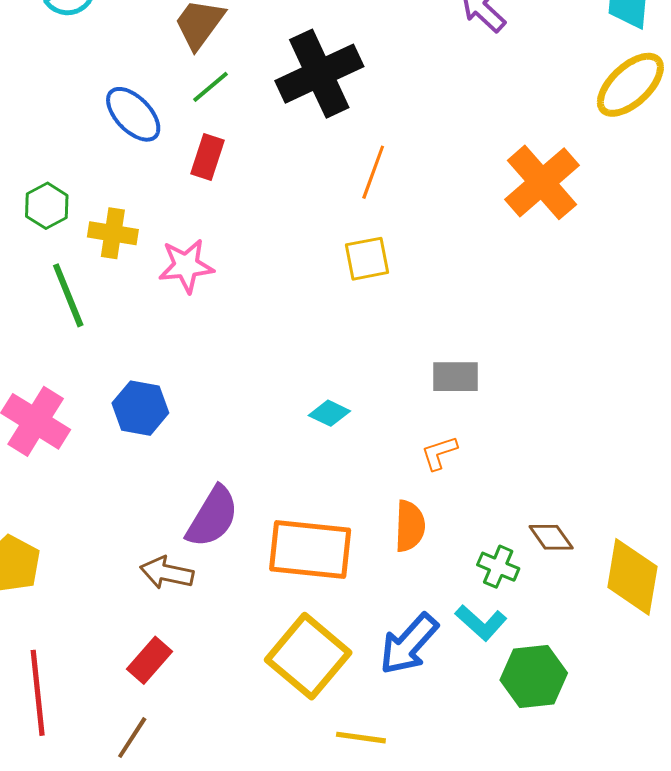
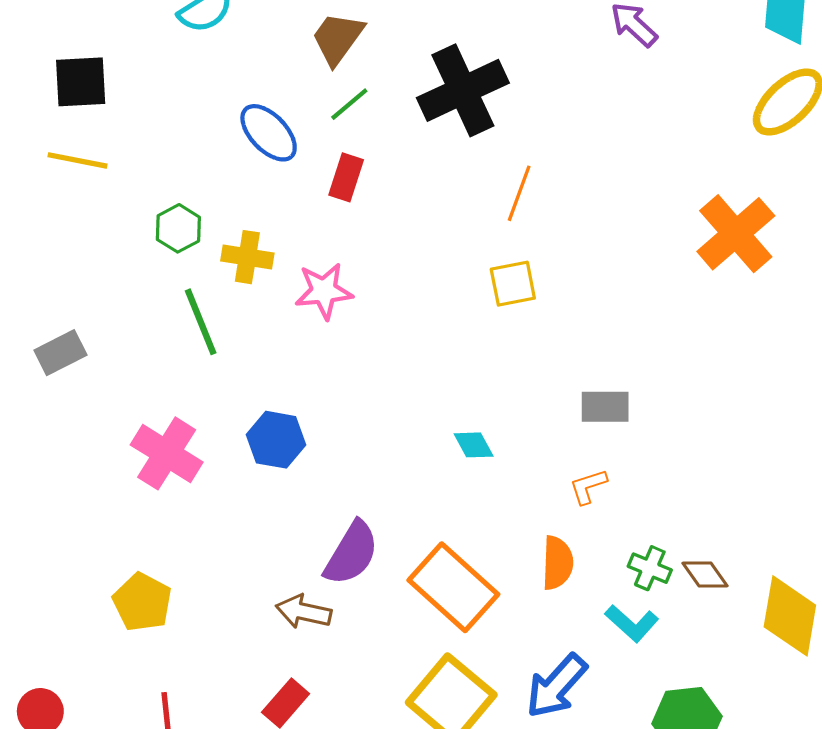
orange cross: (542, 182) -> (736, 234), moved
cyan diamond: (329, 413) -> (474, 445), turned 36
orange rectangle: (310, 549) -> (453, 587), turned 36
green cross: (498, 567) -> (650, 568), moved
cyan L-shape: (481, 623) -> (632, 623), moved

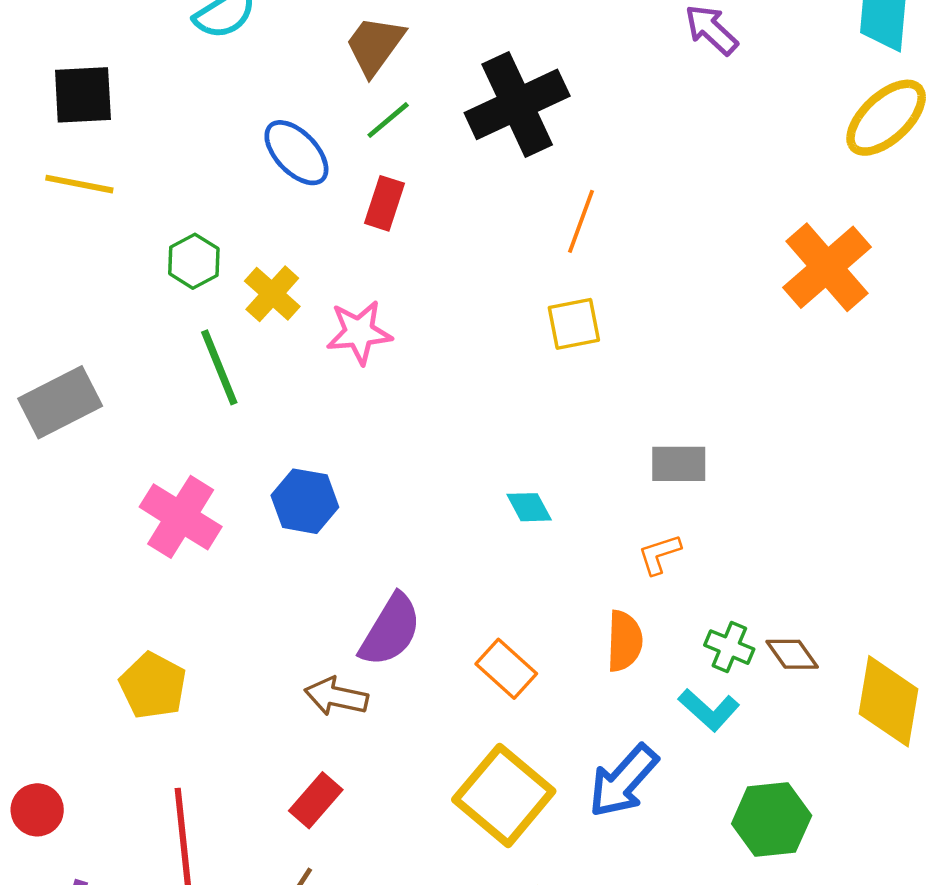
yellow cross: (247, 257) -> (272, 294), turned 33
gray rectangle: (60, 353) -> (60, 402), size x1.4
orange rectangle: (453, 587) -> (506, 669), size x0.6

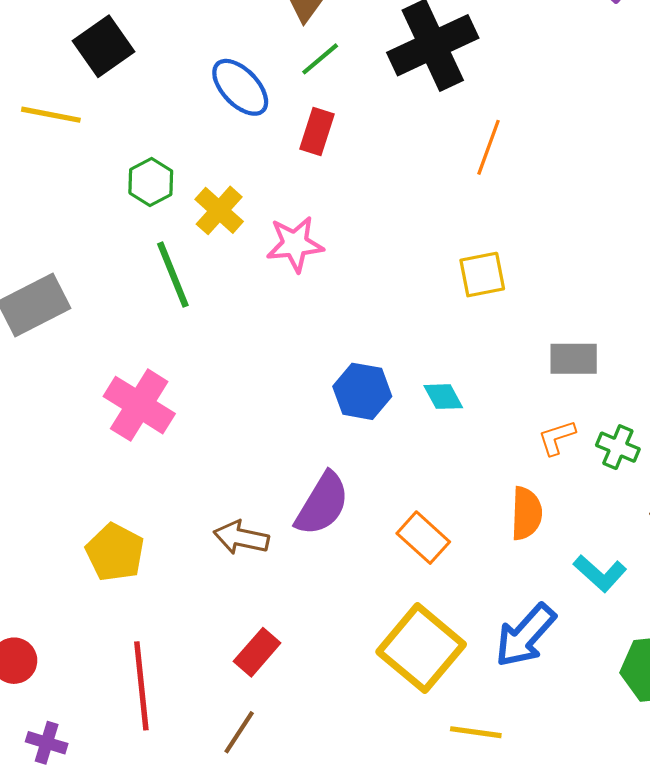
black square: (83, 95) -> (103, 46), moved, turned -32
yellow square: (574, 324) -> (482, 275), moved
blue hexagon: (305, 501) -> (362, 391), moved
green cross: (729, 647) -> (618, 447), moved
brown arrow: (336, 697) -> (241, 538), moved

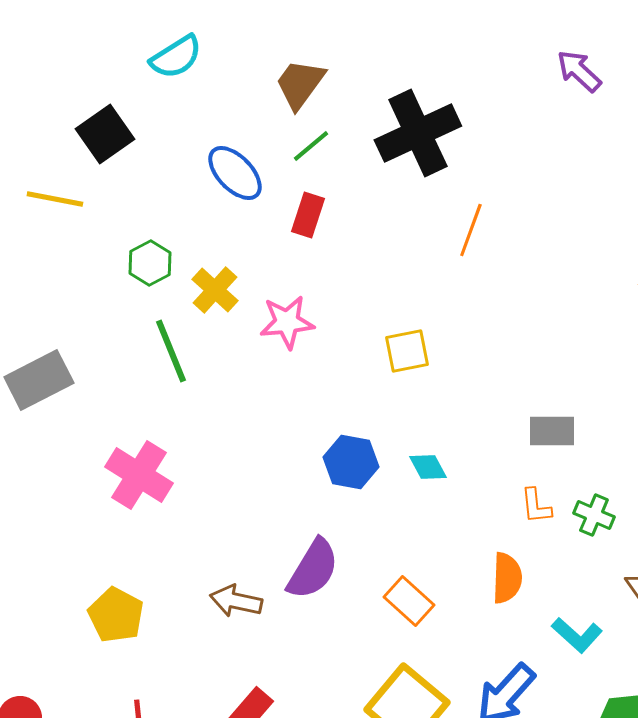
yellow square: (482, 275) -> (407, 351), moved
orange L-shape: (557, 438) -> (536, 506), turned -78

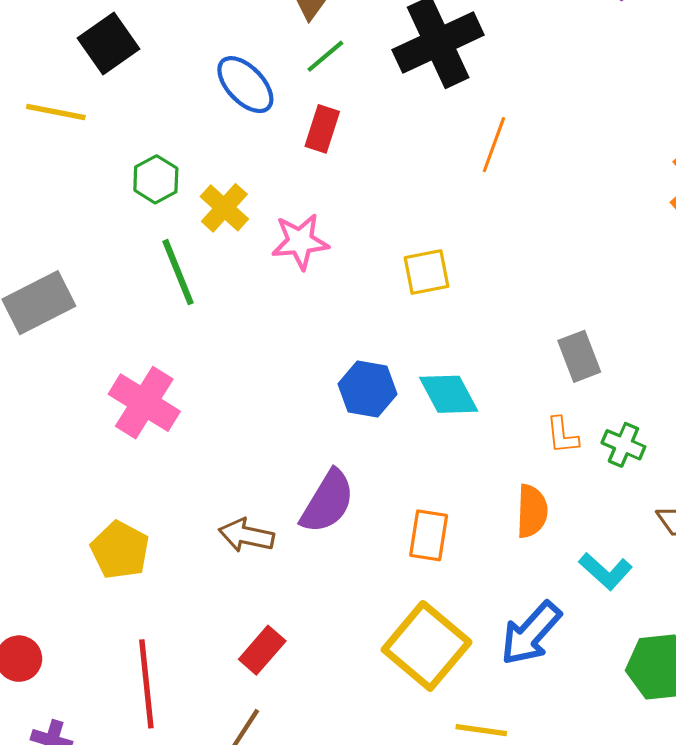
gray rectangle: (552, 431) -> (579, 356), turned 69
cyan diamond: (428, 467) -> (449, 394), size x1.5
orange rectangle: (409, 601) -> (429, 535), turned 57

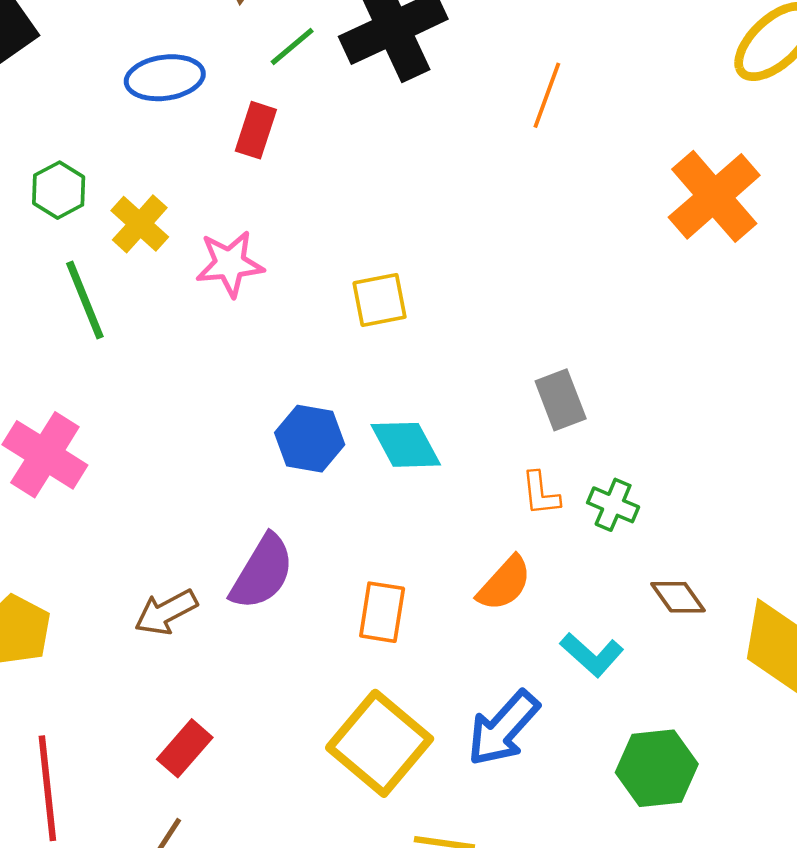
green line: (325, 56) -> (292, 47), moved
blue ellipse: (245, 85) -> (165, 78), turned -54
orange line: (494, 145) -> (547, 95), moved
orange semicircle: (532, 511) -> (504, 583), turned 40
brown arrow: (246, 535) -> (166, 612), turned -40

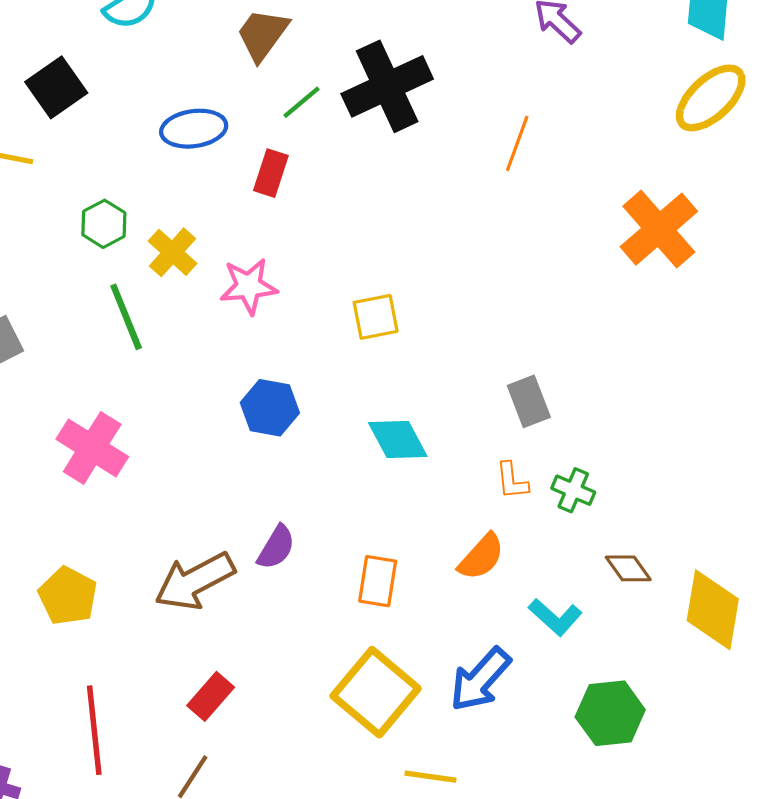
blue hexagon: (310, 439) -> (270, 408), moved
purple semicircle: (262, 572) -> (276, 547), size x0.7
brown arrow: (166, 612) -> (195, 581), size x1.5

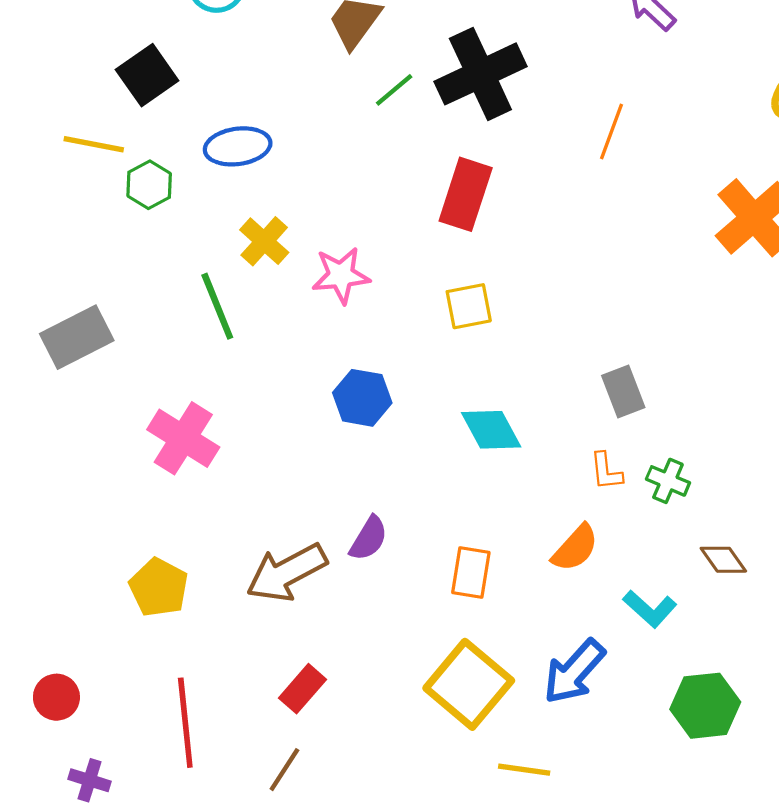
blue ellipse: (194, 129) -> (238, 146), moved
red rectangle: (271, 173) -> (466, 194), moved, size x1.5
green hexagon: (104, 224) -> (149, 185), moved

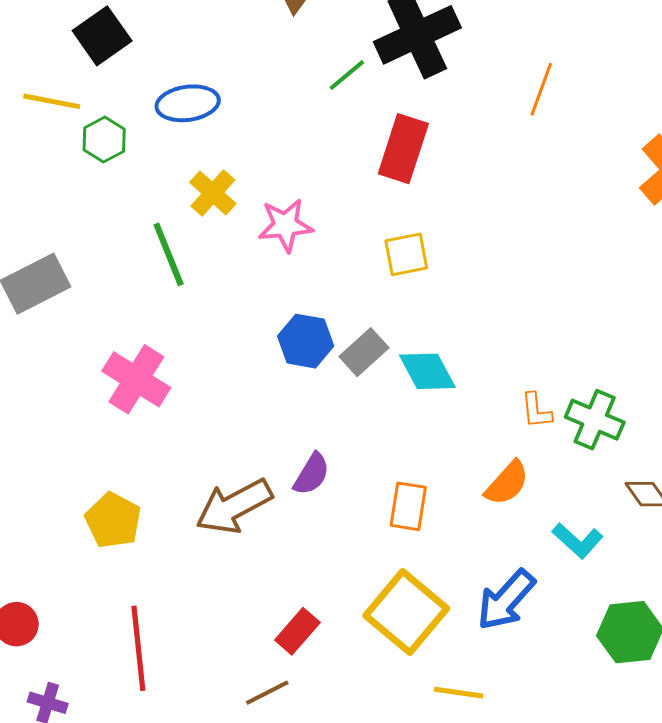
green line: (394, 90) -> (347, 75), moved
gray rectangle: (623, 391) -> (364, 352), moved, turned 69
green cross: (668, 481) -> (595, 420), size x1.4
red rectangle: (303, 689) -> (297, 631), moved
brown line: (284, 770) -> (267, 693), moved, turned 30

